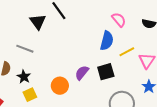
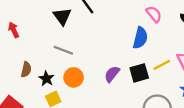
gray line: (25, 49) -> (63, 50), moved
yellow line: (127, 52) -> (162, 65), moved
orange circle: (60, 86) -> (74, 77), moved

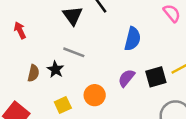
blue semicircle: (140, 38) -> (133, 39), moved
orange circle: (74, 77) -> (95, 95), moved
black star: (46, 79) -> (55, 69), moved

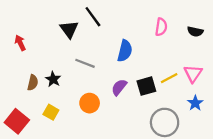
pink semicircle: (172, 13) -> (161, 27), turned 48
gray line: (74, 52) -> (85, 63), moved
yellow square: (63, 105) -> (51, 112), moved, turned -35

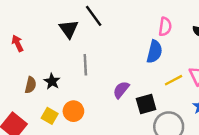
blue semicircle: (125, 51) -> (154, 52), moved
gray line: (85, 63) -> (85, 65), turned 66
black square: (146, 86) -> (146, 104), moved
orange circle: (90, 103) -> (73, 111), moved

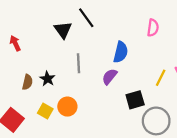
blue semicircle: (154, 52) -> (121, 52), moved
yellow line: (173, 80) -> (161, 78), turned -35
purple semicircle: (121, 90) -> (110, 77), moved

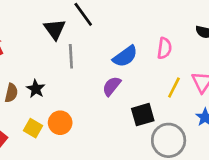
pink semicircle: (153, 28) -> (164, 48), moved
blue semicircle: (121, 52) -> (125, 56), turned 40
gray line: (78, 63) -> (71, 56), moved

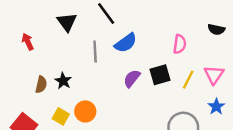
black triangle: (55, 29) -> (67, 22), moved
blue semicircle: (125, 56) -> (126, 43), moved
black square: (143, 115) -> (160, 75), moved

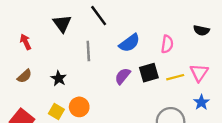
blue semicircle: (126, 43) -> (129, 43), moved
yellow line: (188, 80) -> (175, 77), turned 48
brown semicircle: (41, 85) -> (24, 76), moved, turned 35

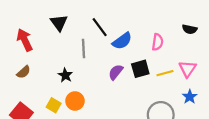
black line: (99, 16) -> (100, 27), moved
red arrow: (26, 42) -> (25, 40), size x1.5
black star: (59, 78) -> (65, 75), moved

